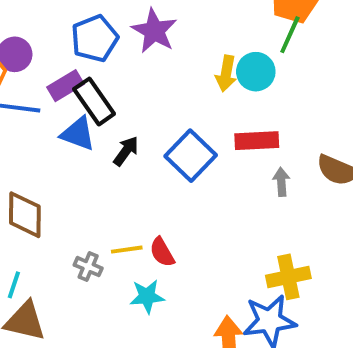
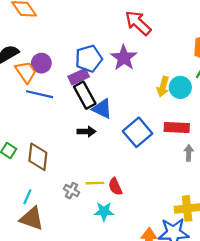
purple rectangle: (66, 86) -> (79, 77), moved
blue triangle: (78, 134) -> (102, 109), moved
black arrow: (126, 151) -> (86, 132), moved, turned 48

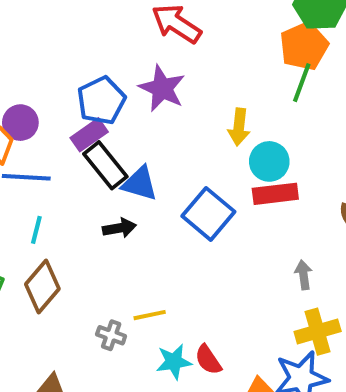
cyan circle: (180, 87) -> (269, 161), moved
gray arrow: (189, 153) -> (303, 275), moved
brown diamond: (38, 157) -> (42, 287), turned 44
red semicircle: (115, 187) -> (208, 360), moved
cyan line: (27, 197) -> (36, 230), moved

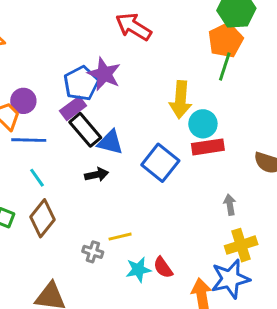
purple star: (162, 88) -> (104, 74), moved
yellow arrow: (239, 127) -> (181, 100), size x1.4
cyan line: (36, 230) -> (37, 178), turned -48

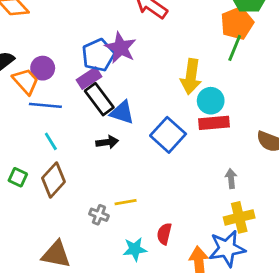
red semicircle: (163, 267) -> (164, 234), turned 45
cyan star: (138, 270) -> (135, 249), moved

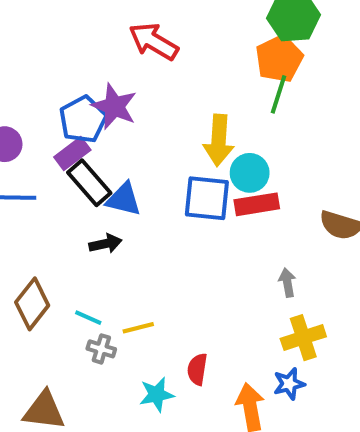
blue square: (168, 135) -> (207, 198), moved, turned -32
cyan line: (51, 141) -> (88, 318), moved, turned -30
blue star: (227, 249) -> (289, 384), size x0.6

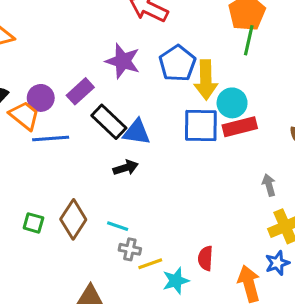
blue pentagon: (83, 119) -> (177, 63), moved
purple rectangle: (72, 154) -> (80, 91), moved
yellow line: (138, 328) -> (150, 264), moved

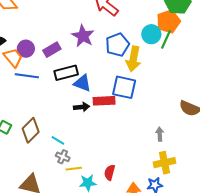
cyan circle: (232, 103) -> (151, 34), moved
black rectangle: (109, 122) -> (66, 73), turned -70
red rectangle: (240, 127) -> (104, 101), moved
black arrow: (126, 168) -> (82, 107), moved

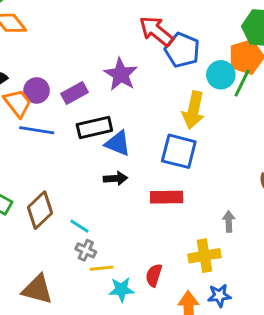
blue pentagon: (117, 45) -> (182, 50), moved, turned -30
red rectangle: (104, 101) -> (167, 197), moved
yellow cross: (165, 163) -> (204, 256), moved

